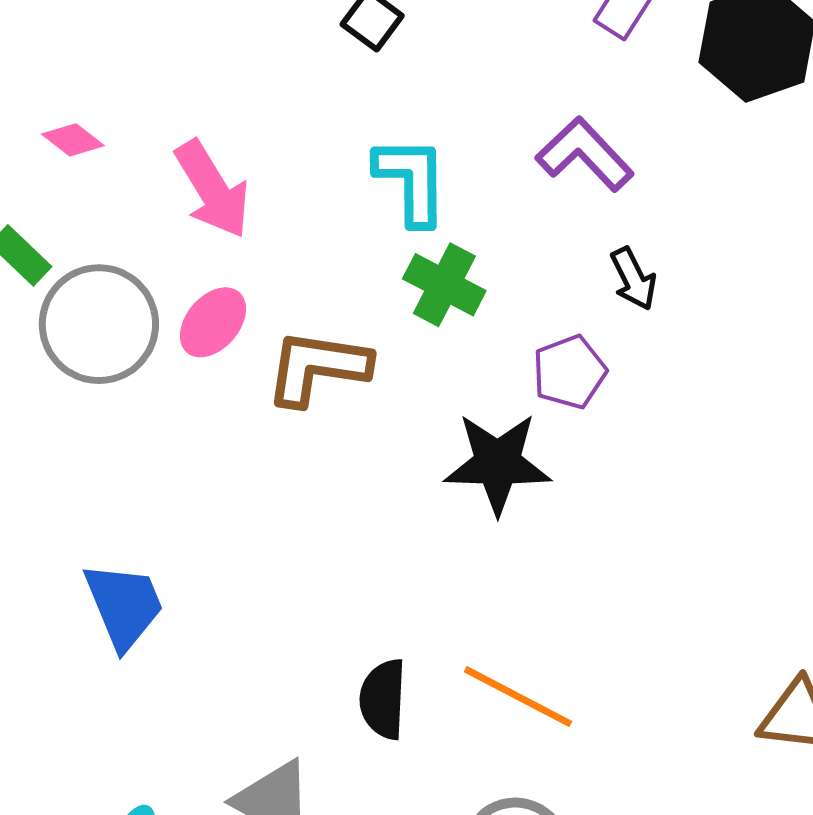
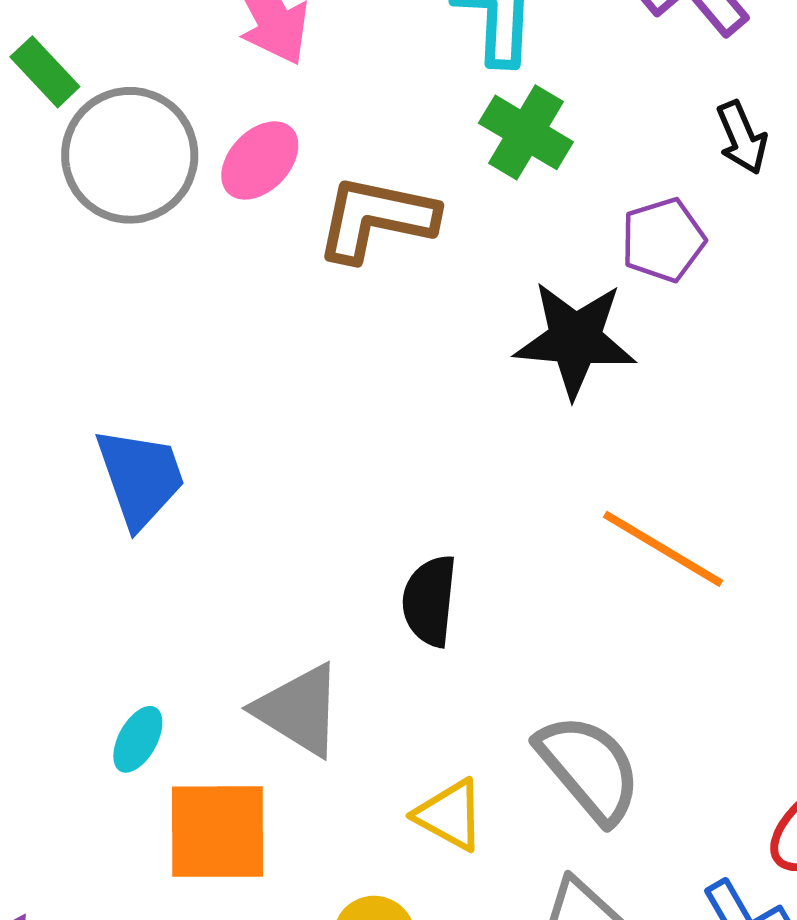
orange line: (518, 697) -> (663, 549), moved

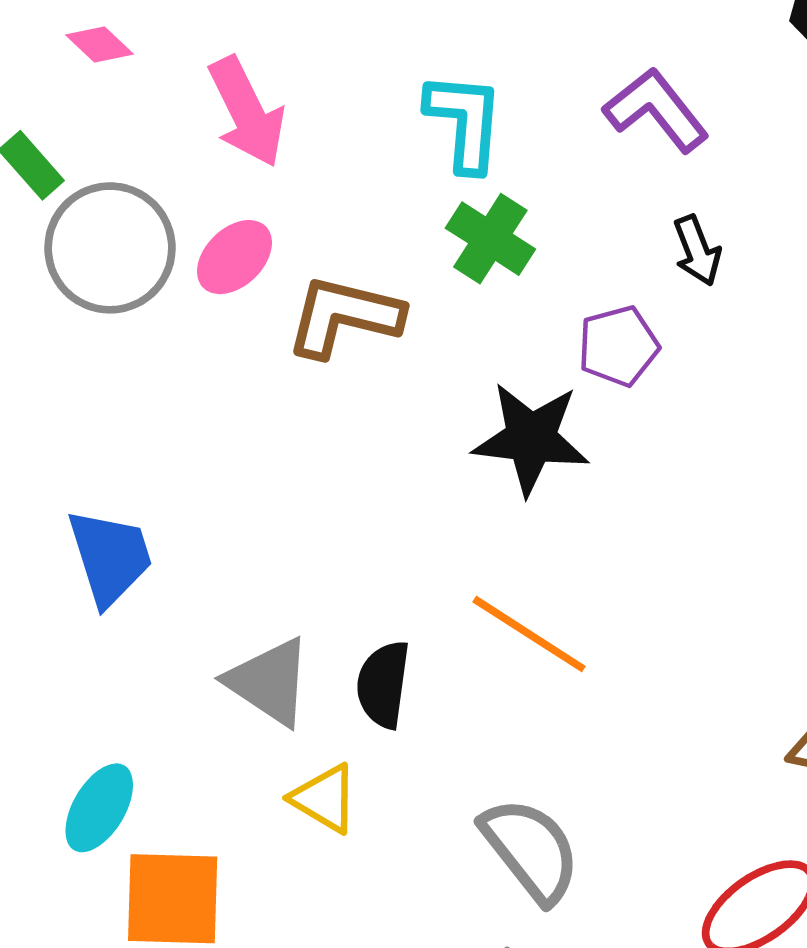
orange line: (663, 549) -> (529, 634), moved
gray triangle: (299, 710) -> (269, 682), moved
cyan ellipse: (138, 739) -> (99, 808), size x1.4
yellow triangle: (450, 815) -> (325, 798), moved

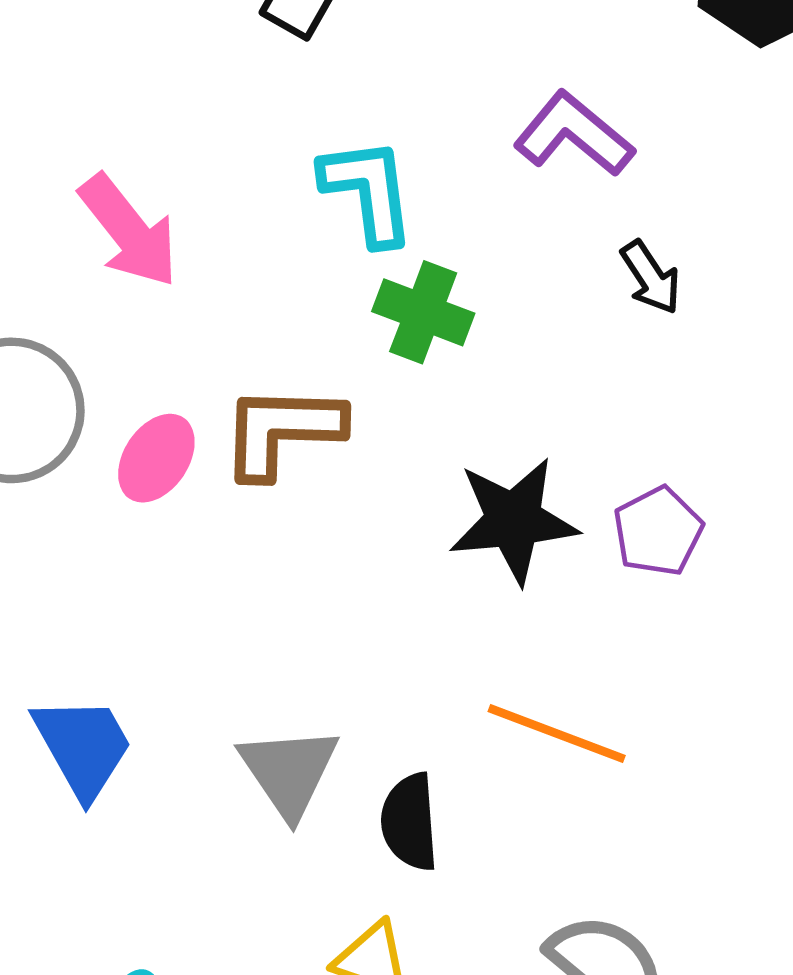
pink ellipse: (234, 257) -> (156, 458), moved
purple pentagon: (618, 346) -> (658, 531), moved
gray triangle: (269, 682) -> (289, 772), moved, turned 34

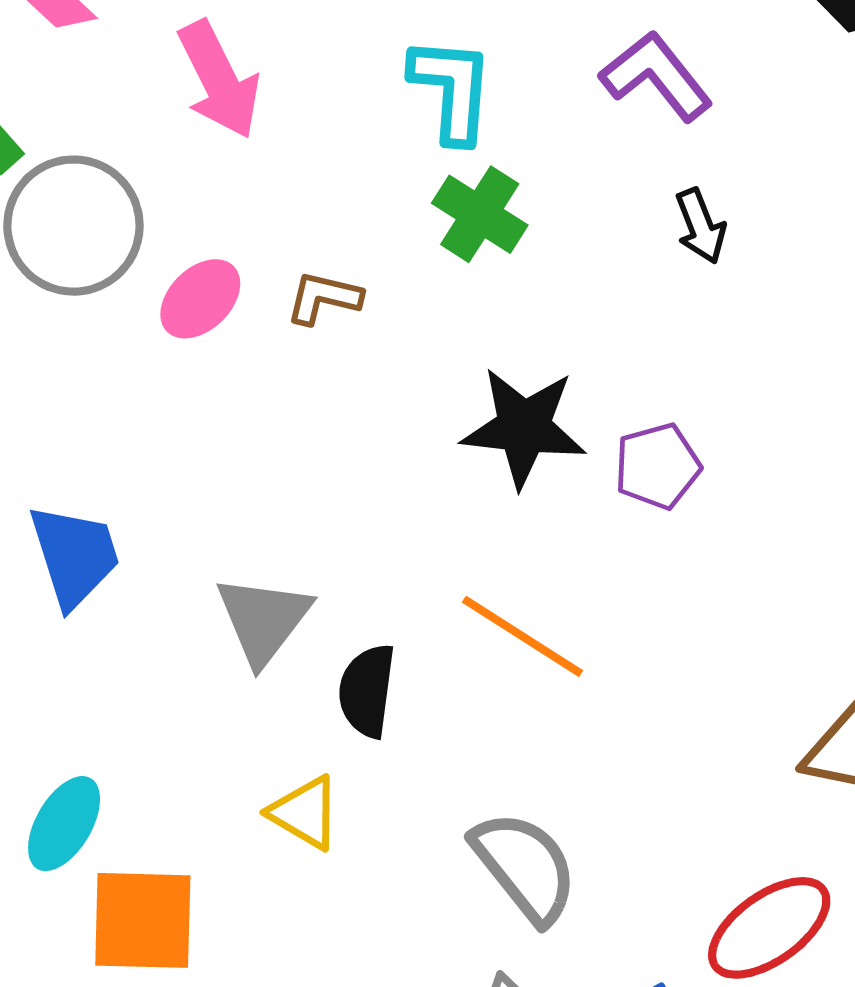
brown L-shape: (282, 431) -> (324, 298), size x0.6

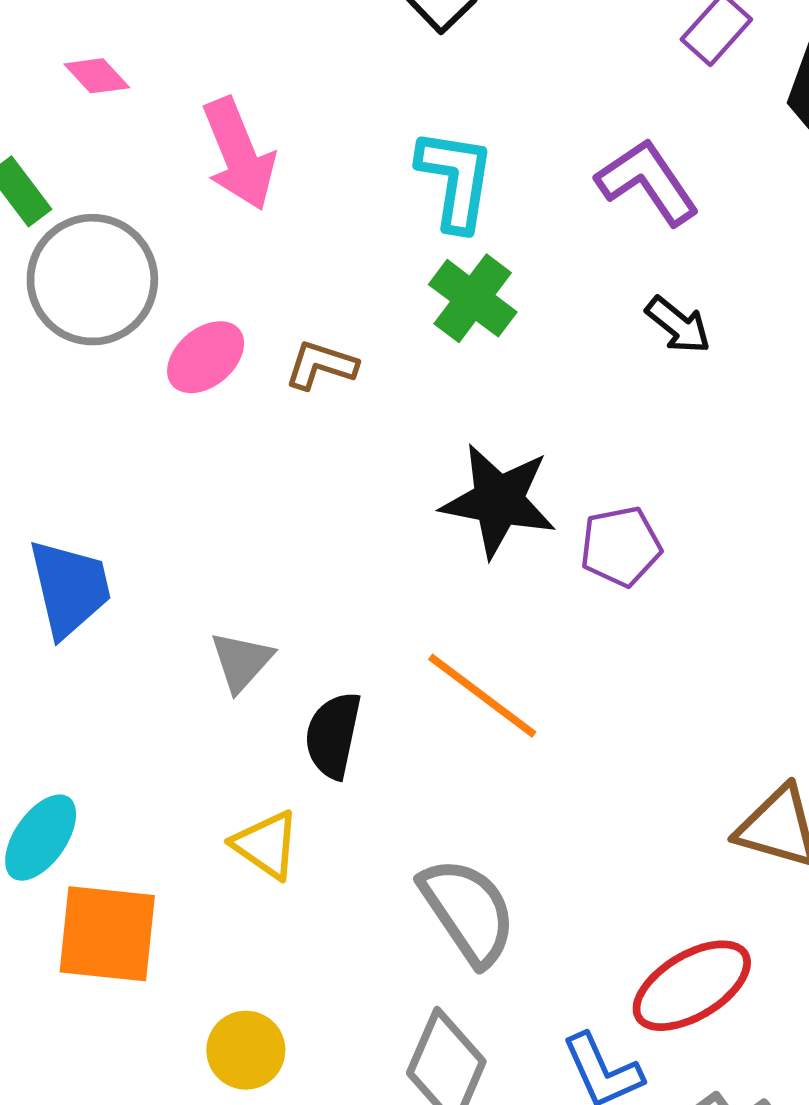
black arrow: (701, 226) -> (678, 325), turned -34
gray triangle: (263, 620) -> (241, 661), size x0.7

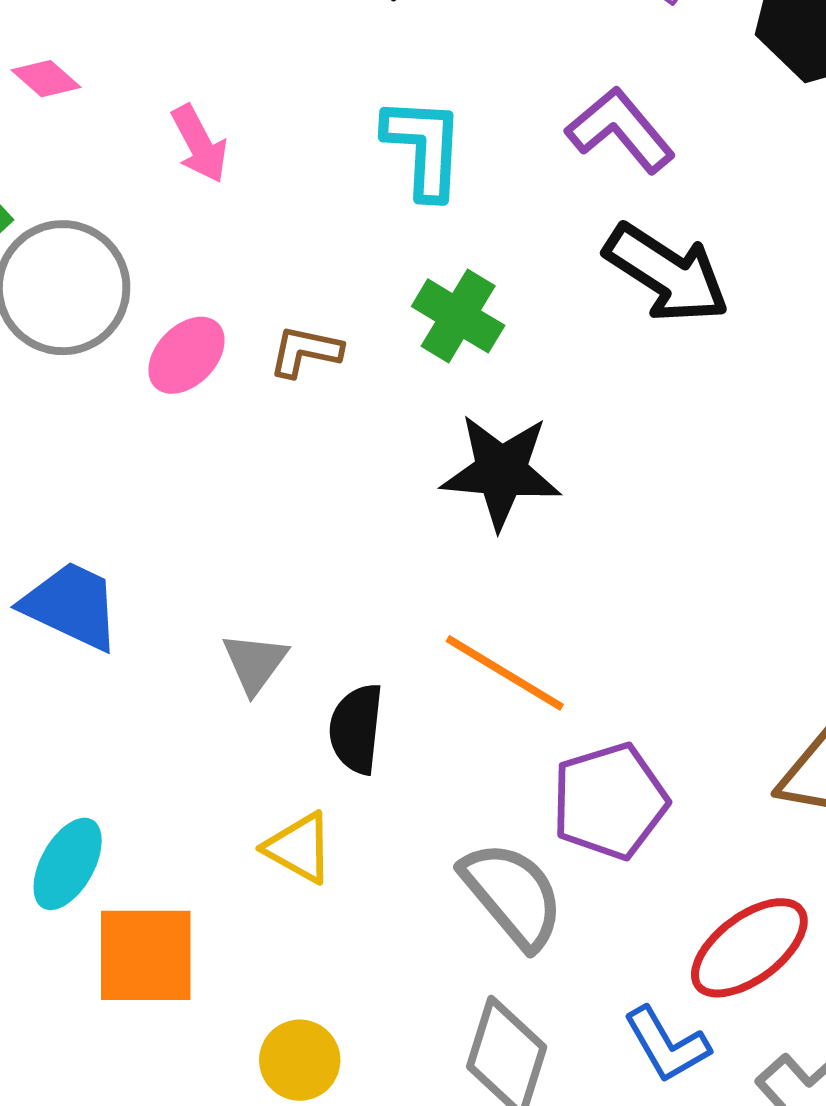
pink arrow: (239, 154) -> (199, 144), size x0.7
green cross: (473, 298) -> (458, 316), moved
black arrow: (678, 325) -> (667, 273), size x1.8
purple pentagon: (621, 546) -> (610, 801), moved, size x1.4
blue trapezoid: (70, 588) -> (71, 606), turned -46

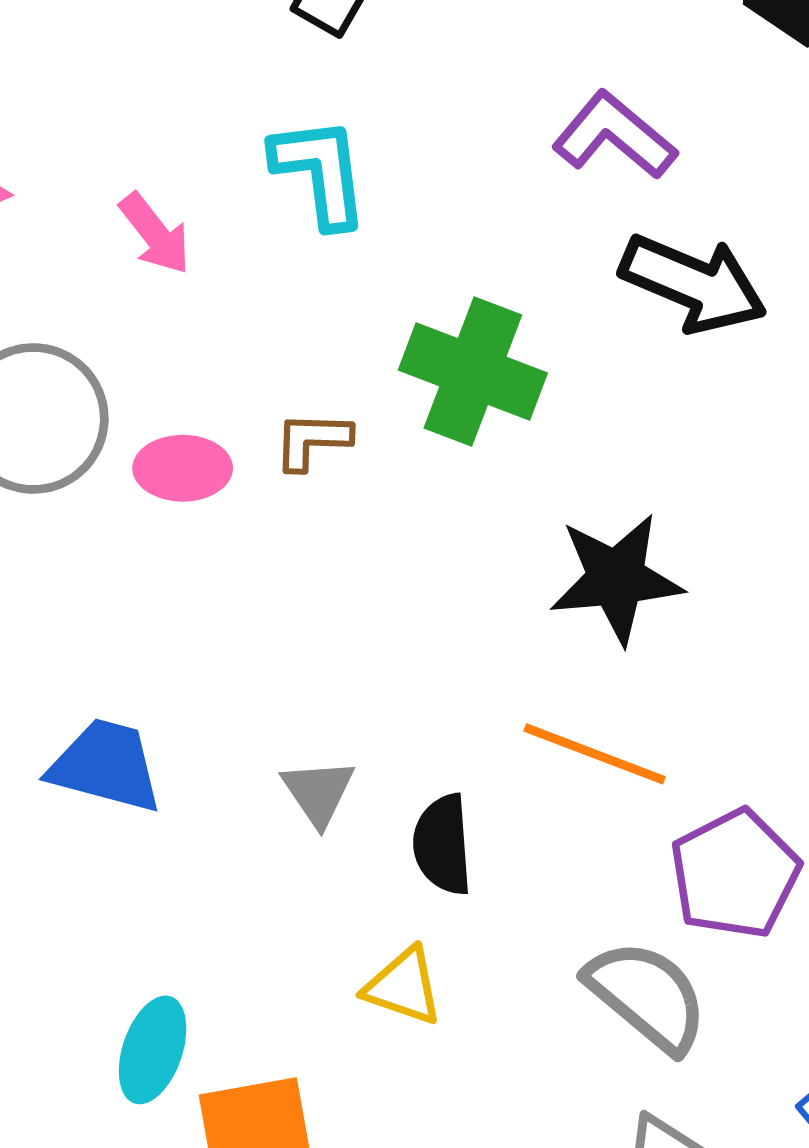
cyan L-shape: (424, 148) -> (320, 172), moved
green cross: (458, 316) -> (473, 372), size x1.4
pink ellipse: (187, 355) -> (183, 468), turned 56
black star: (501, 472) -> (616, 578), moved

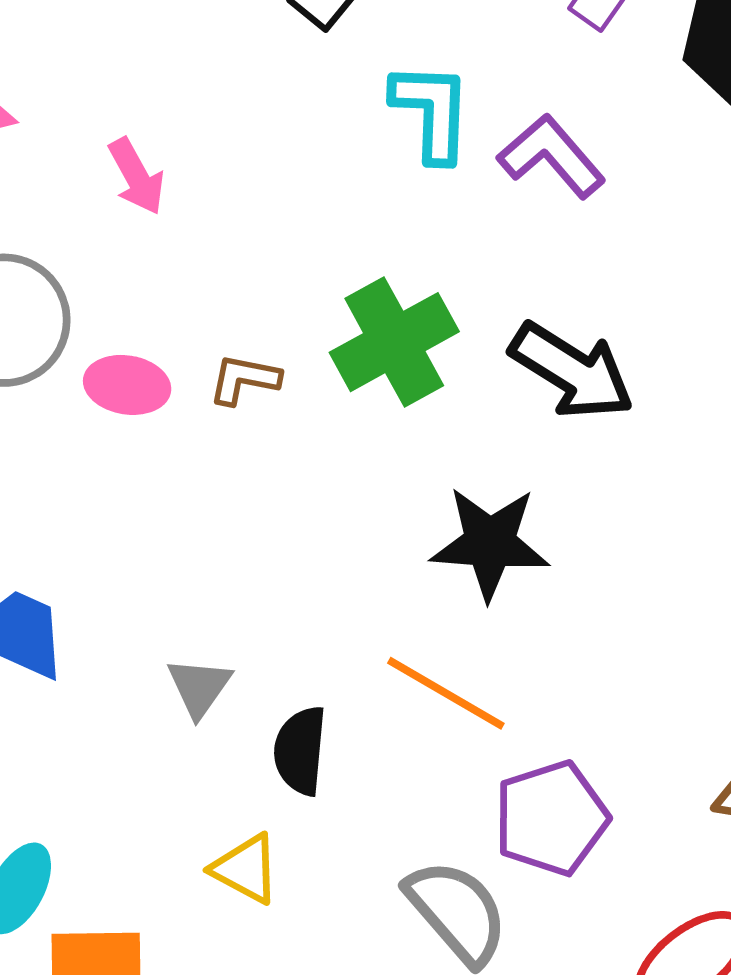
cyan L-shape: (320, 172) -> (432, 112), moved
black arrow: (693, 284) -> (572, 371), moved
green cross: (473, 372) -> (394, 342), turned 31

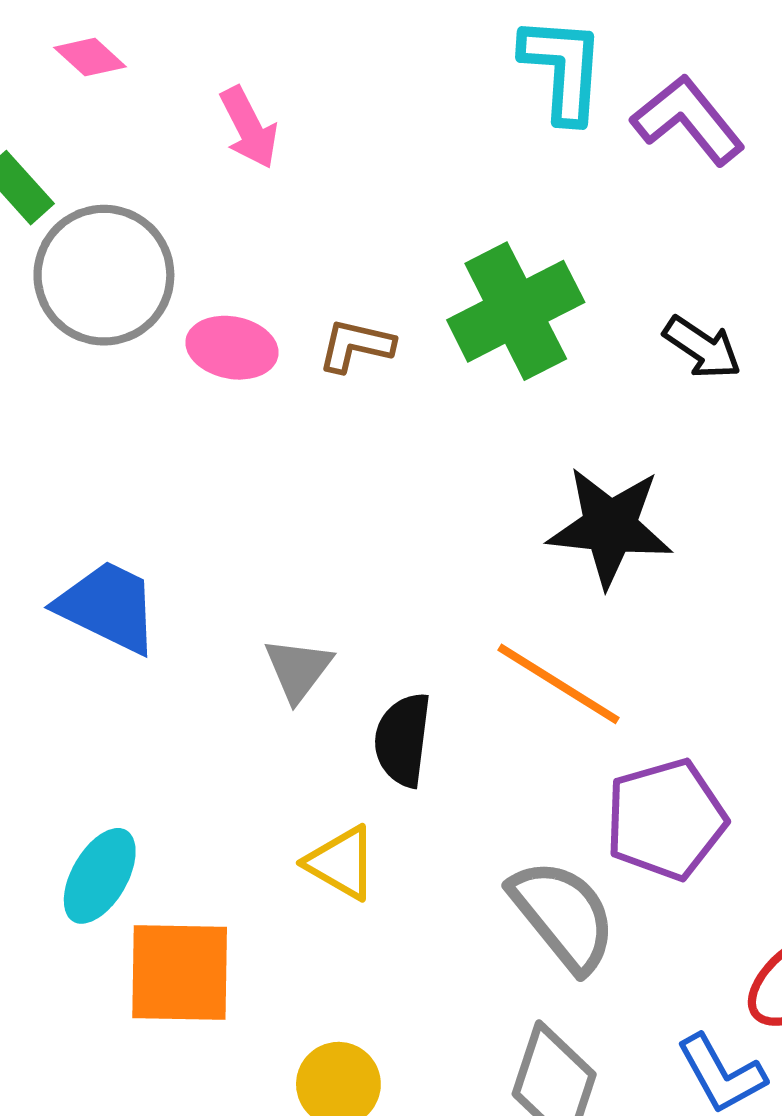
black arrow: (572, 371) -> (702, 348), size x0.6

